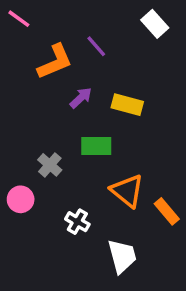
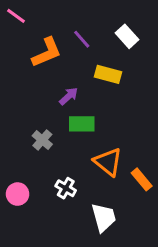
white rectangle: (155, 24) -> (127, 36), moved
purple arrow: (81, 98) -> (69, 96), moved
yellow rectangle: (127, 105) -> (108, 74), moved
pink circle: (21, 199) -> (18, 194), moved

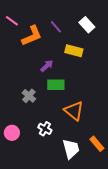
pink line: (16, 16) -> (12, 21), moved
orange rectangle: (142, 179) -> (97, 144), moved

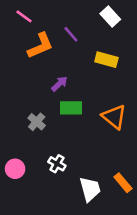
pink line: (12, 21) -> (24, 16), moved
white rectangle: (87, 25) -> (110, 16), moved
yellow rectangle: (74, 51) -> (106, 60), moved
orange triangle: (74, 111) -> (114, 117), moved

